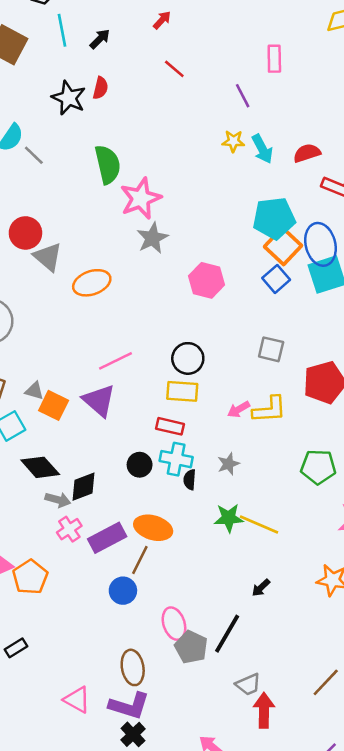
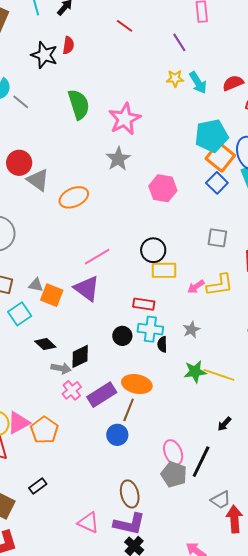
pink star: (141, 198) -> (125, 119), moved
yellow rectangle: (182, 391) -> (164, 270), moved
black diamond: (40, 467) -> (45, 344), size x0.7
pink ellipse: (174, 624) -> (173, 452), moved

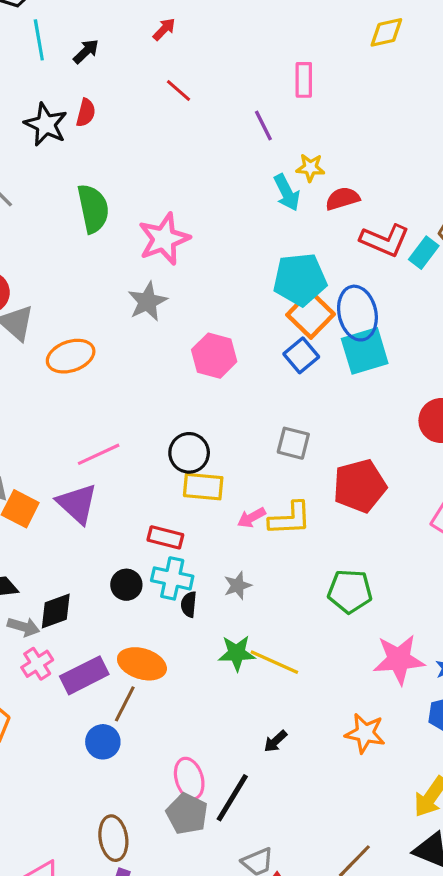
yellow star: (175, 78) -> (310, 168), moved

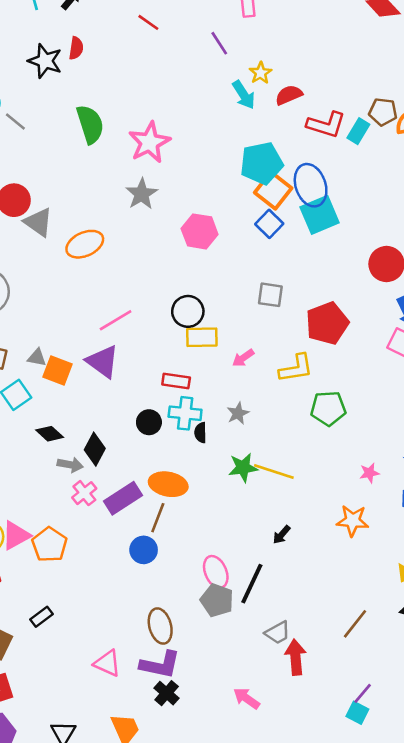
yellow star: (310, 168) -> (260, 73), turned -30
yellow L-shape: (290, 519) -> (296, 368), moved
black diamond: (56, 611) -> (95, 449), turned -36
pink star: (399, 659) -> (369, 473), moved, size x0.5

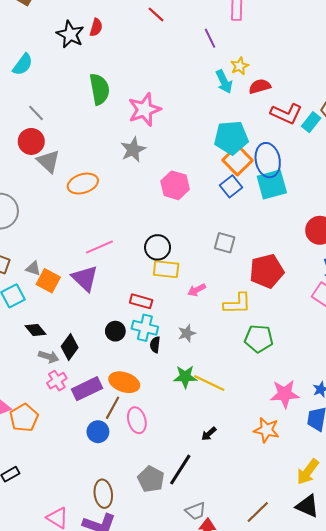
gray line: (15, 122) -> (36, 113), moved
pink star: (369, 473) -> (285, 394), size x1.8
pink ellipse: (216, 572) -> (137, 420), moved

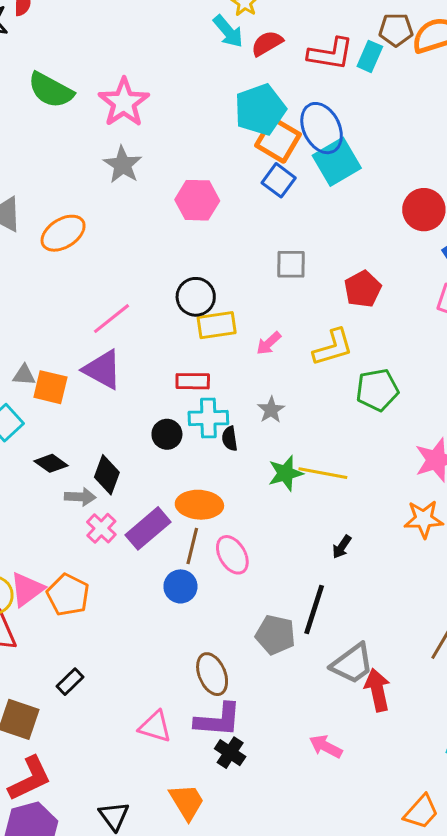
red semicircle: (260, 86) -> (267, 43), moved
green semicircle: (99, 89) -> (51, 90), turned 144
red pentagon: (267, 271) -> (363, 289), size x0.7
gray trapezoid: (196, 511) -> (352, 664), size x1.4

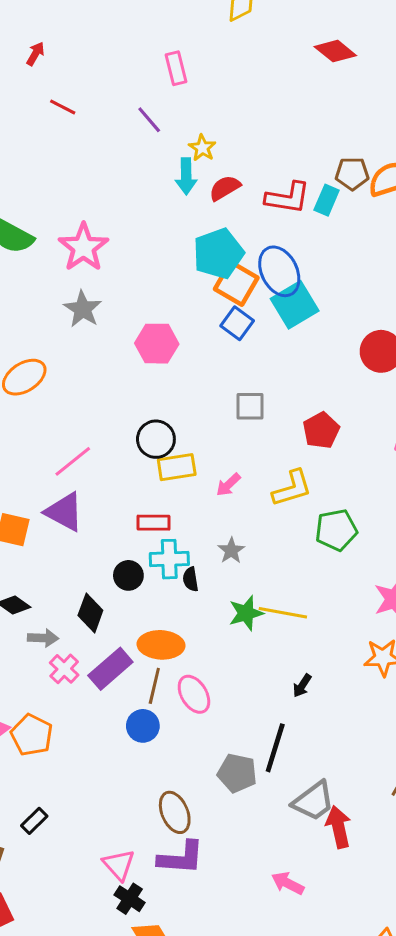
cyan arrow: (228, 31) -> (186, 176), turned 40
black diamond: (107, 475) -> (90, 613), moved
pink triangle: (155, 727) -> (119, 865), turned 32
black cross: (230, 753) -> (130, 899), moved

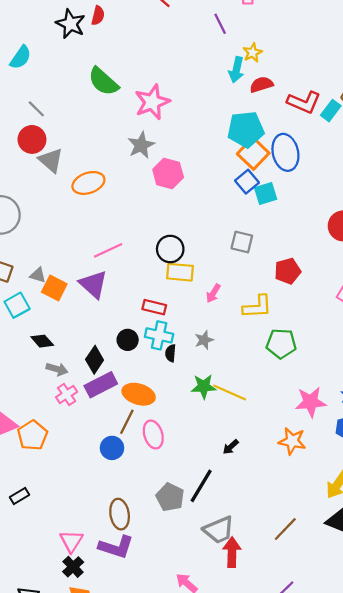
cyan square: (295, 305) -> (266, 194), moved, size x0.7
pink hexagon: (157, 344) -> (168, 173), moved
pink arrow: (228, 485) -> (213, 293), turned -30
purple rectangle: (110, 669) -> (101, 385), moved

